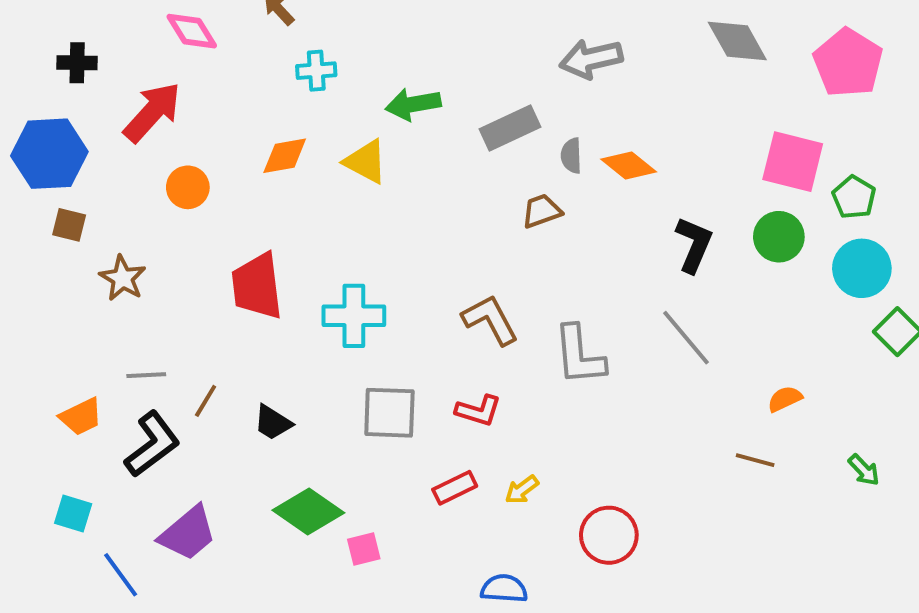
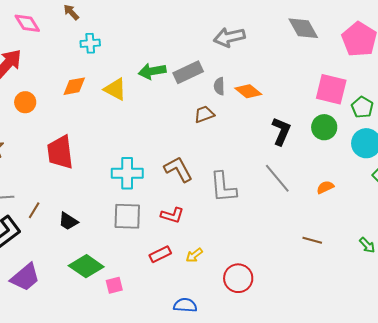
green arrow: (413, 104) -> (152, 71), moved
cyan cross: (354, 316) -> (127, 173), moved
orange semicircle: (785, 399) -> (325, 187), moved

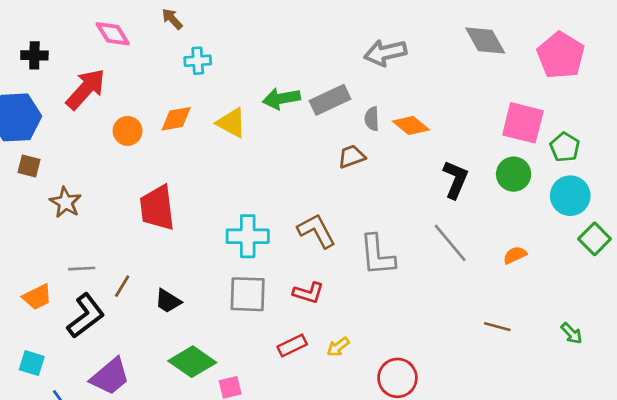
orange circle: (25, 102) -> (128, 131), moved

